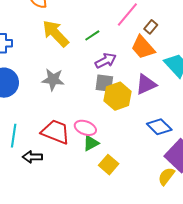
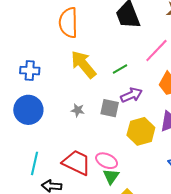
gray star: (53, 79) -> (78, 110), size x0.6
gray square: (104, 83) -> (110, 108), moved
green triangle: (91, 143) -> (111, 176), turned -30

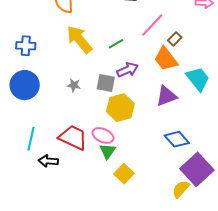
yellow hexagon: (141, 131) -> (120, 108), moved

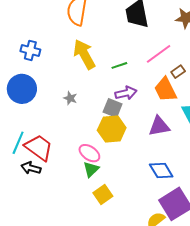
gray square: (106, 83) -> (113, 108), moved
red trapezoid: (73, 137) -> (39, 148), moved

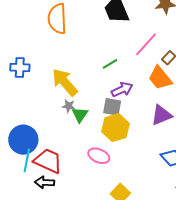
yellow arrow: (84, 54) -> (65, 82), moved
blue circle: (22, 89) -> (23, 140), moved
green triangle: (91, 169) -> (80, 115), moved

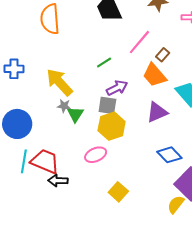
blue circle: (23, 140) -> (17, 124), moved
pink ellipse: (99, 156) -> (96, 155), turned -45
black arrow: (45, 182) -> (58, 181), moved

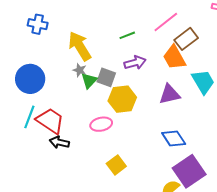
brown rectangle: (163, 55) -> (186, 39), size x1.6
gray square: (107, 105) -> (106, 77), moved

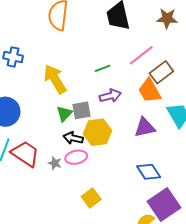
gray star: (80, 70) -> (55, 163), moved
gray square: (106, 77) -> (81, 110), turned -30
black arrow: (59, 142) -> (73, 138), moved

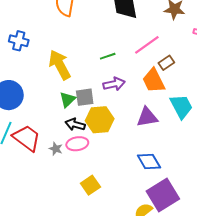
brown rectangle: (161, 72) -> (166, 63), size x0.7

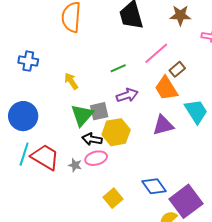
yellow arrow: (60, 65) -> (71, 81), size x0.6
green triangle: (67, 100) -> (82, 115), size x1.4
blue diamond: (149, 162) -> (154, 186), moved

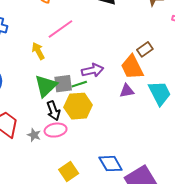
pink line: (156, 53) -> (60, 29), moved
green line: (118, 68) -> (79, 84), moved
purple triangle: (163, 125) -> (127, 91), moved, size x0.7
black arrow: (92, 139) -> (53, 111), turned -126

